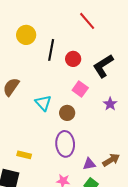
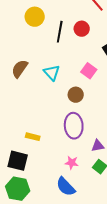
red circle: (73, 59) -> (82, 29), moved
cyan triangle: (43, 103) -> (52, 73), moved

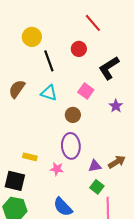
black line: (60, 32) -> (49, 61), moved, turned -30
cyan triangle: (52, 73) -> (49, 93), turned -30
pink star: (72, 163) -> (57, 169), moved

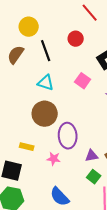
brown semicircle: (17, 89) -> (16, 55), moved
brown circle: (73, 115) -> (45, 114), moved, size x1.6

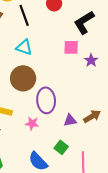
pink square: (83, 81) -> (71, 47), moved, turned -35
green square: (94, 177) -> (61, 147), moved

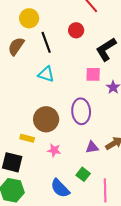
brown circle: (23, 78) -> (46, 119), moved
purple ellipse: (46, 100) -> (81, 111), moved

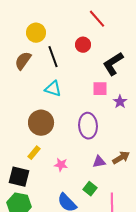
brown circle: (46, 119) -> (41, 123), moved
yellow rectangle: (27, 138) -> (34, 153), turned -64

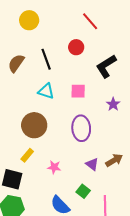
yellow circle: (36, 33) -> (29, 20), moved
pink square: (100, 89) -> (78, 91), moved
purple triangle: (99, 162) -> (92, 164), turned 48

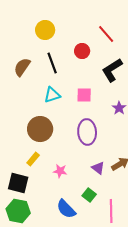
yellow circle: (29, 20) -> (45, 30), moved
red line: (90, 21) -> (106, 34), moved
cyan triangle: (46, 91) -> (52, 95), turned -36

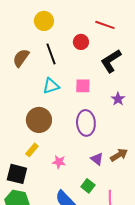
red line: (106, 34) -> (105, 25), turned -30

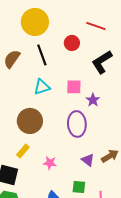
yellow circle: (44, 21) -> (35, 22), size x1.4
purple star: (118, 99) -> (93, 100), moved
green square: (88, 186) -> (79, 187), turned -32

